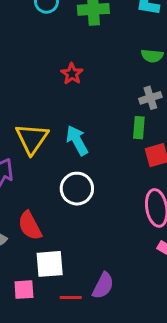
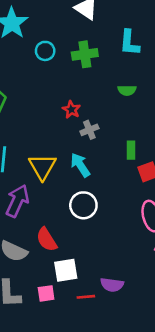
green semicircle: (152, 56) -> (127, 90), moved
gray cross: (150, 98) -> (89, 130), moved
purple semicircle: (103, 286) -> (112, 285), turned 75

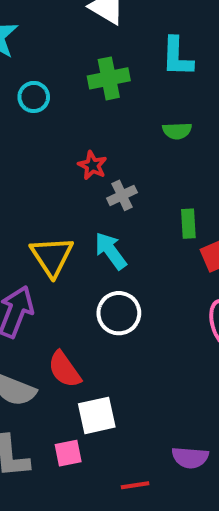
cyan circle: (45, 51) -> (34, 97), moved
purple semicircle: (112, 285) -> (190, 458), moved
red line: (86, 297) -> (135, 485), moved

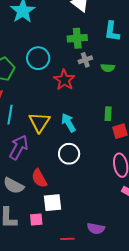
cyan circle: (34, 97) -> (38, 58), moved, size x1.5
red star: (92, 165) -> (64, 80), size x1.5
gray cross: (122, 195) -> (85, 60), moved

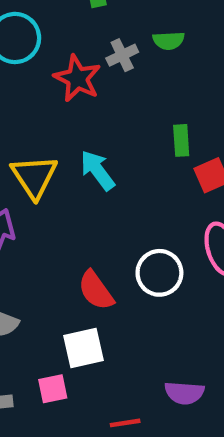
gray cross: (85, 60) -> (122, 55), moved
white circle: (69, 154) -> (159, 273), moved
red semicircle: (39, 178) -> (96, 290), moved

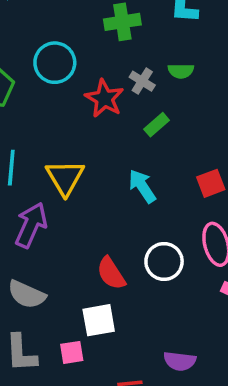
gray cross: (122, 55) -> (142, 81), turned -35
green rectangle: (181, 140) -> (157, 125), moved, turned 50
cyan arrow: (98, 170) -> (142, 186), moved

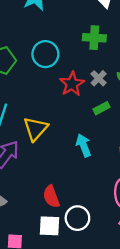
white circle: (164, 261) -> (77, 218), moved
white square: (99, 320) -> (50, 226), moved

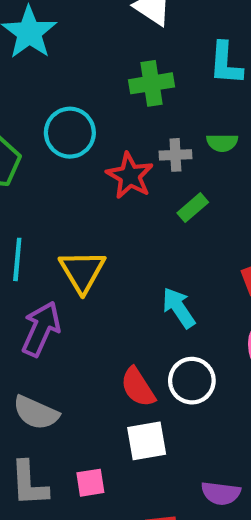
gray cross: (99, 78) -> (175, 155), turned -35
cyan arrow: (84, 145) -> (179, 308), moved
white circle: (77, 218) -> (192, 381), moved

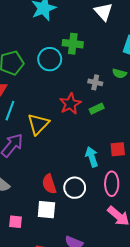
green cross: (151, 83) -> (73, 44), moved
green semicircle: (222, 143) -> (119, 73), moved
red star: (130, 176) -> (70, 104), moved
cyan arrow: (179, 308) -> (92, 157), moved

